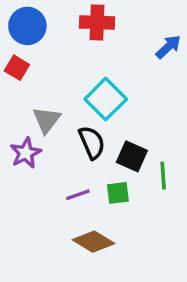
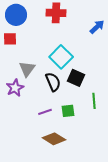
red square: (17, 68) -> (10, 39), turned -32
black square: (132, 156) -> (76, 78), moved

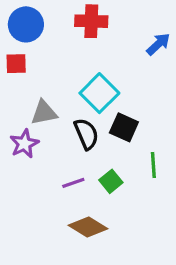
gray triangle: (27, 69) -> (44, 113), turned 42
green square: (68, 111) -> (111, 181), turned -32

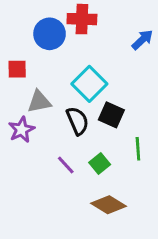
blue circle: (26, 24) -> (50, 34), moved
red square: (16, 64) -> (17, 69), moved
purple line: (73, 183) -> (66, 165), turned 66
brown diamond: (88, 227) -> (108, 205), moved

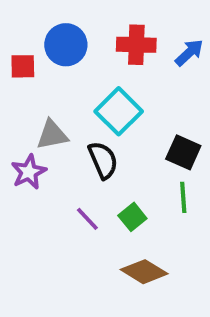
red cross: (82, 19) -> (136, 45), moved
red square: (17, 69) -> (23, 66), moved
black square: (111, 115) -> (183, 152), moved

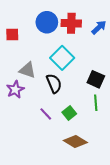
blue circle: (66, 45) -> (47, 22), moved
gray triangle: (52, 135) -> (27, 70), turned 30

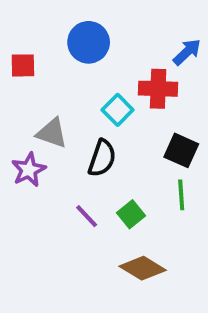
red cross: (71, 23) -> (158, 89), moved
cyan square: (62, 58) -> (118, 110), size x0.7
black semicircle: (54, 83) -> (102, 158), turned 42

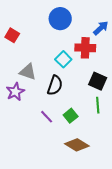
blue circle: (89, 42) -> (60, 19), moved
red square: (23, 65) -> (12, 35), turned 32

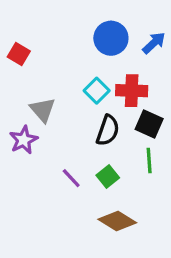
blue circle: (60, 19) -> (111, 38), moved
red cross: (85, 48) -> (132, 91), moved
gray triangle: (28, 72) -> (43, 110), turned 30
black semicircle: (55, 85) -> (108, 130), moved

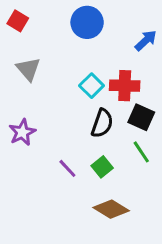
blue circle: (111, 38) -> (87, 22), moved
red square: (19, 54) -> (18, 21), moved
gray triangle: (43, 110) -> (28, 69), moved
green line: (149, 161) -> (141, 152), turned -30

